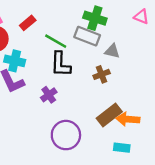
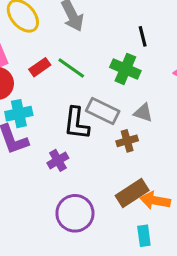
gray rectangle: (87, 36) -> (103, 111), moved
green line: (56, 41) -> (71, 68), moved
cyan cross: (15, 61) -> (19, 114), turned -30
cyan rectangle: (122, 148) -> (144, 236), turned 70

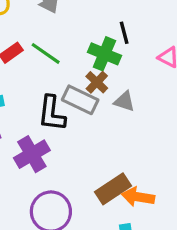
black line: (143, 36) -> (124, 33), moved
brown cross: (127, 141) -> (97, 82), moved, turned -30
purple cross: (58, 160) -> (32, 154), size x1.5

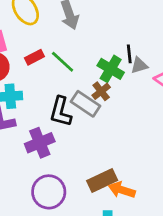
gray triangle: (124, 101) -> (139, 65), moved, turned -42

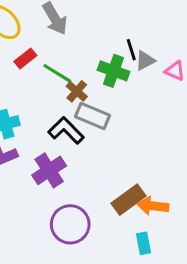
red rectangle: (34, 57) -> (25, 59), moved
brown cross: (101, 91) -> (77, 91), moved
black L-shape: (61, 112) -> (66, 130), turned 132

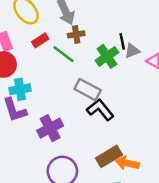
green cross: (113, 71) -> (107, 56), turned 30
brown cross: (77, 91) -> (76, 34), moved, turned 35
black L-shape: (66, 130) -> (100, 110), moved

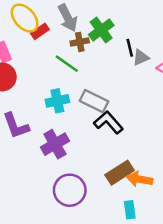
red rectangle: (40, 40) -> (40, 31), moved
green cross: (107, 56) -> (101, 30), moved
cyan cross: (20, 89) -> (57, 101), moved

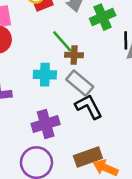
brown cross: (80, 42) -> (74, 55), moved
purple cross: (55, 144) -> (46, 124), moved

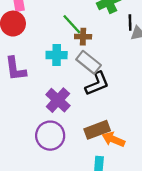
black L-shape: (89, 107) -> (97, 84), turned 96
purple cross: (46, 124) -> (58, 100), turned -30

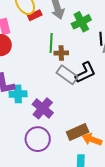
green line: (72, 24) -> (51, 43), turned 48
cyan cross: (57, 55) -> (18, 94), moved
black L-shape: (97, 84) -> (85, 72), moved

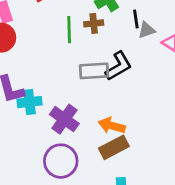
brown cross: (61, 53) -> (94, 23), moved
gray rectangle: (67, 75) -> (94, 71), turned -35
orange arrow: (92, 139) -> (112, 126), moved

